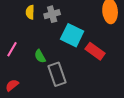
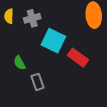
gray rectangle: (57, 74) -> (38, 82), size x0.7

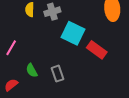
green semicircle: (19, 63) -> (32, 70), moved

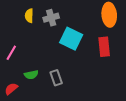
red rectangle: (97, 50) -> (104, 47), moved, turned 48
green semicircle: (32, 70) -> (31, 75), turned -72

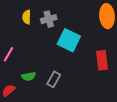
red rectangle: (104, 47) -> (102, 60), moved
gray rectangle: (56, 78) -> (54, 79), turned 49

